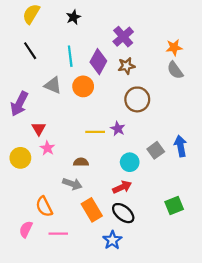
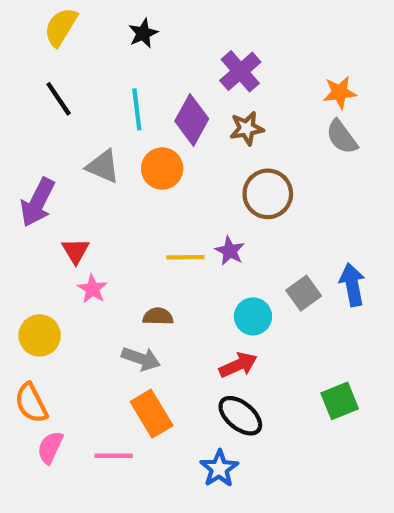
yellow circle: (20, 158) -> (40, 335), moved
orange semicircle: (44, 207) -> (31, 403), moved
orange rectangle: (92, 210) -> (152, 414), moved

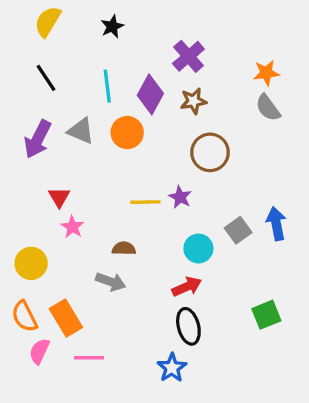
purple arrow: (37, 202) -> (38, 139), moved
orange rectangle: (152, 414) -> (66, 318), moved
black ellipse: (240, 416) -> (188, 326), turned 36

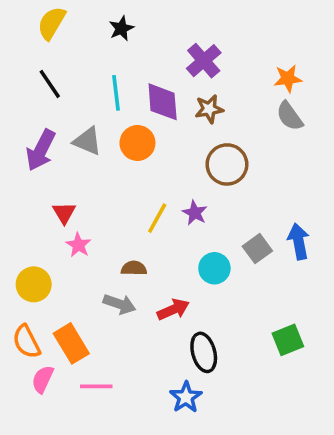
purple diamond: (150, 94) -> (163, 102), turned -33
yellow line: (145, 202) -> (157, 218), turned -60
red arrow: (187, 287) -> (173, 309), moved

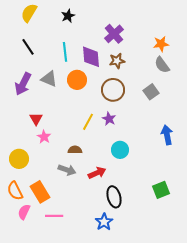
brown circle: (227, 164) -> (113, 90), moved
gray square: (257, 249) -> (151, 92), moved

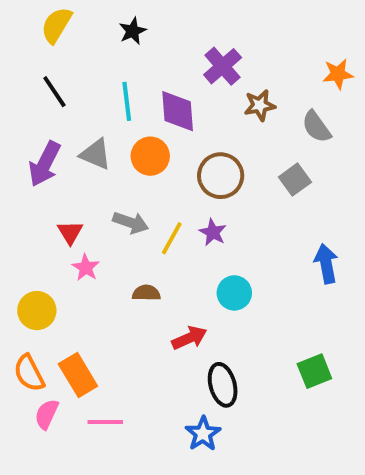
orange star: (161, 44) -> (338, 74), moved
brown star: (117, 61) -> (260, 105), moved
gray arrow: (67, 170) -> (131, 223), moved

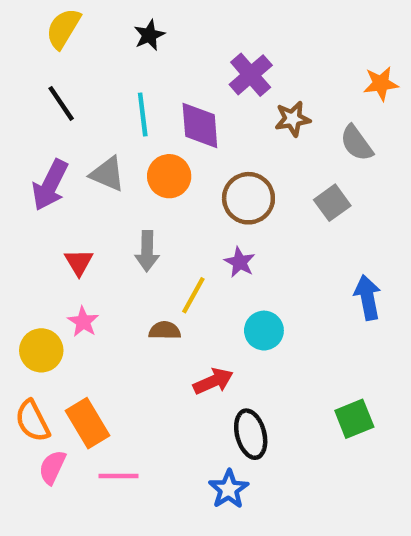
gray arrow: (131, 223) -> (147, 251), turned 72
yellow line: (172, 238) -> (193, 295), moved
pink star: (86, 268) -> (83, 322), moved

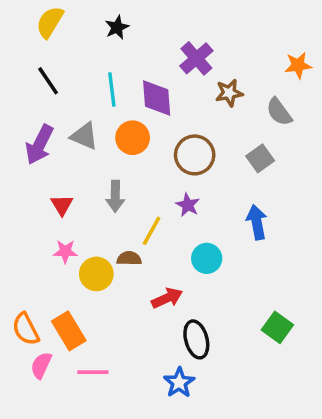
blue arrow: (368, 297) -> (257, 222), moved
pink star: (83, 322) -> (65, 252), turned -30
yellow circle: (41, 350) -> (96, 274), moved
green square: (354, 419) -> (277, 327), turned -32

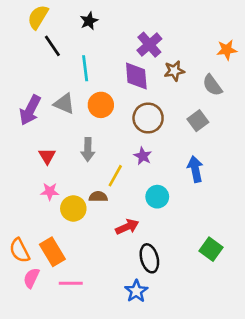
black line: (48, 81) -> (52, 46), moved
purple diamond: (157, 98) -> (136, 76), moved

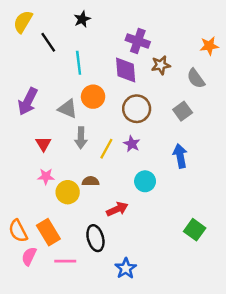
yellow semicircle: (38, 17) -> (23, 22), moved
purple cross: (149, 45) -> (138, 41), turned -30
gray triangle: (64, 104) -> (68, 109), moved
yellow line: (115, 176) -> (106, 149), moved
black ellipse: (149, 258) -> (95, 238), moved

